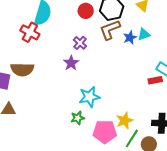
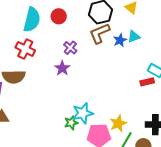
red circle: (86, 11) -> (59, 16), moved
red cross: (30, 32) -> (25, 49), moved
cyan star: (89, 97) -> (83, 113), moved

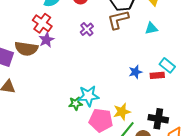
blue star: (120, 40) -> (135, 72), moved
purple star: (62, 68) -> (46, 40), moved

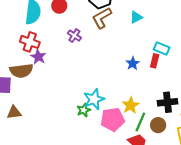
red rectangle: (157, 75) -> (155, 61), turned -56

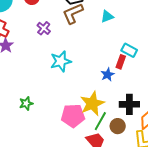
blue star: (133, 63) -> (108, 75), moved
cyan star: (94, 99) -> (61, 61), moved
yellow star: (130, 105) -> (92, 104), size x1.4
green star: (84, 110) -> (26, 103), moved

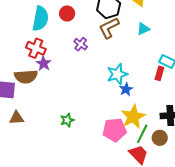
cyan star: (61, 61) -> (117, 74), moved
blue star: (108, 75) -> (126, 89), moved

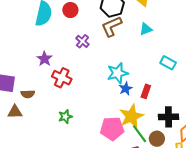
red cross: (36, 48) -> (62, 78), moved
red rectangle: (159, 73) -> (146, 91), moved
brown semicircle: (26, 77) -> (28, 94), moved, size x0.6
green line: (142, 134) -> (140, 134), turned -66

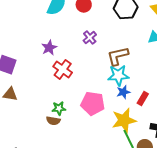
brown L-shape: (112, 26) -> (118, 56), moved
brown semicircle: (28, 94) -> (53, 121), moved
pink pentagon: (112, 129) -> (93, 103), moved

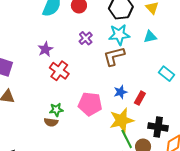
cyan star: (118, 75) -> (119, 35), moved

